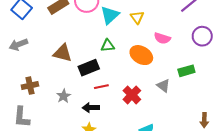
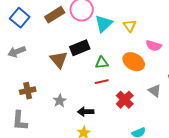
green triangle: (108, 46) -> (102, 63), moved
brown triangle: (63, 53) -> (59, 60), turned 36
black rectangle: (89, 68) -> (80, 48), moved
red line: (101, 87) -> (102, 82), moved

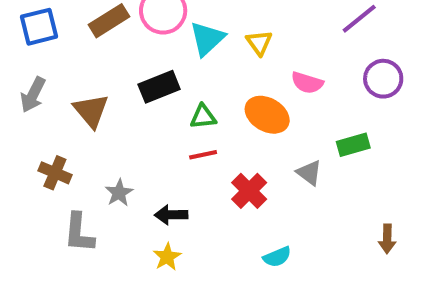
blue square: (20, 18) -> (39, 27), turned 36
gray arrow: (17, 52) -> (33, 95), turned -42
brown triangle: (59, 60) -> (91, 111), moved
brown cross: (28, 91) -> (55, 173), turned 35
gray L-shape: (20, 121) -> (79, 233), moved

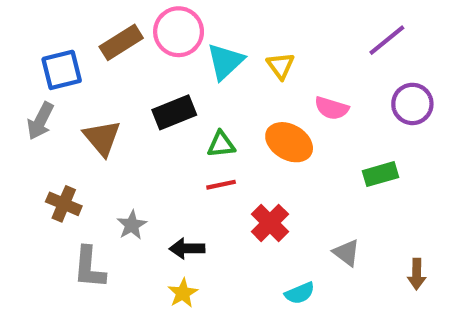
blue square: (39, 27) -> (62, 70), moved
gray triangle: (309, 173) -> (346, 253), moved

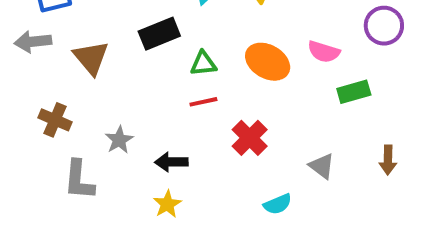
pink semicircle: (332, 108) -> (324, 52), moved
gray arrow: (40, 121) -> (33, 42), turned 57
brown arrow: (417, 274) -> (388, 160), moved

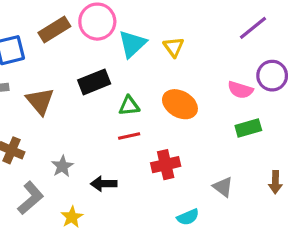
pink semicircle: (324, 52) -> (240, 90), moved
red cross: (250, 138) -> (166, 165), turned 32
gray L-shape: (79, 180) -> (31, 198), turned -136
yellow star: (167, 204) -> (72, 217), moved

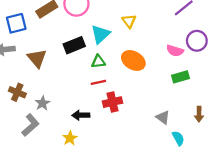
cyan triangle: (132, 44) -> (101, 34), moved
red cross: (166, 165) -> (113, 102), moved
gray star: (62, 166) -> (42, 103), moved
yellow star: (72, 217) -> (70, 138), moved
cyan semicircle: (188, 217) -> (178, 138), moved, turned -96

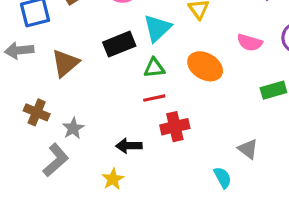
pink semicircle: (175, 51) -> (250, 42), moved
brown triangle: (37, 58) -> (65, 63), turned 30
cyan semicircle: (178, 138) -> (223, 178), moved

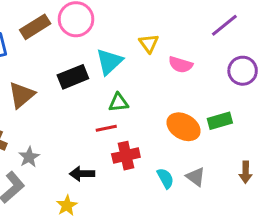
pink semicircle: (250, 42) -> (180, 65), moved
orange ellipse: (205, 66) -> (184, 127), moved
green triangle: (154, 68) -> (118, 103), moved
cyan semicircle: (223, 178) -> (165, 178), moved

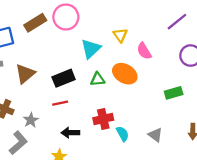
pink semicircle: (180, 65) -> (144, 51), turned 42
black rectangle: (73, 77) -> (64, 78), moved
orange ellipse: (184, 127) -> (125, 74), moved
red line: (106, 128) -> (60, 103), moved
cyan semicircle: (165, 178) -> (123, 134), moved

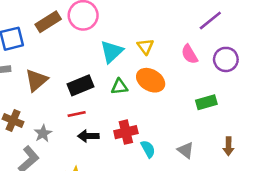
yellow triangle: (120, 35) -> (145, 46), moved
pink semicircle: (144, 51) -> (190, 54), moved
black arrow: (70, 133) -> (88, 136), moved

